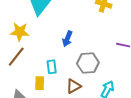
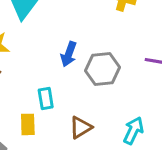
gray hexagon: (88, 63) -> (102, 69), moved

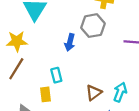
gray hexagon: (102, 69) -> (93, 26), moved
brown triangle: (81, 128) -> (94, 93), moved

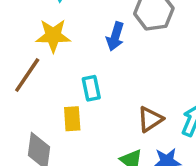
yellow star: (17, 41) -> (53, 36), moved

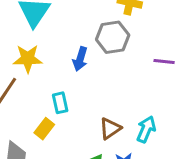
yellow rectangle: (72, 119) -> (44, 129), turned 42

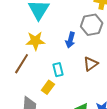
brown triangle: (110, 129) -> (91, 64), moved

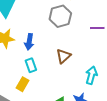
blue arrow: (70, 40) -> (29, 42), moved

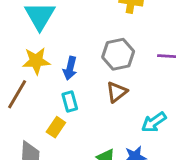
gray hexagon: (60, 16) -> (118, 54), moved
cyan arrow: (91, 75) -> (154, 122), turned -144

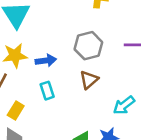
blue arrow: (70, 68) -> (46, 61), turned -108
yellow rectangle: (56, 127) -> (16, 110), moved

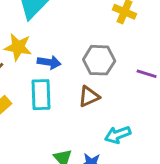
cyan rectangle: (47, 91) -> (41, 95), size x1.5

